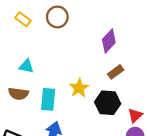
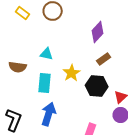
cyan triangle: (26, 66) -> (47, 54), moved
brown semicircle: (18, 94) -> (18, 67), moved

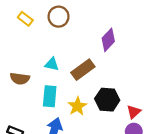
brown rectangle: (104, 59) -> (83, 70), moved, size x1.5
yellow star: (72, 73) -> (77, 106), moved

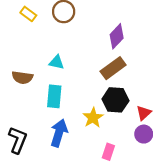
brown rectangle: (83, 70) -> (113, 68), moved
yellow star: (77, 106) -> (93, 118), moved

